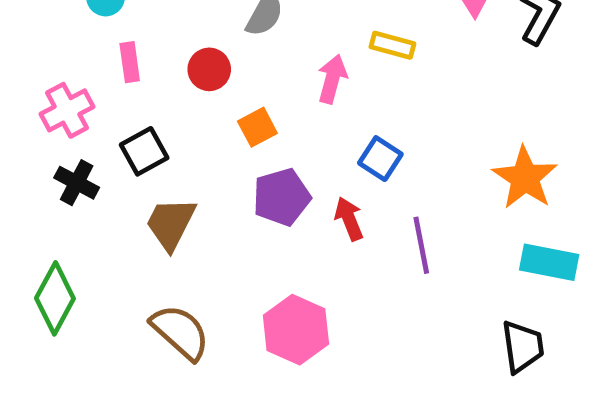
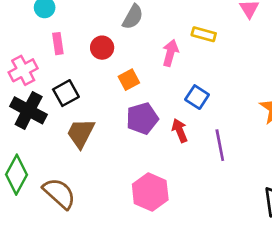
black cross: (77, 183) -> (29, 110), size x1.5
brown semicircle: (180, 332) -> (59, 193), moved

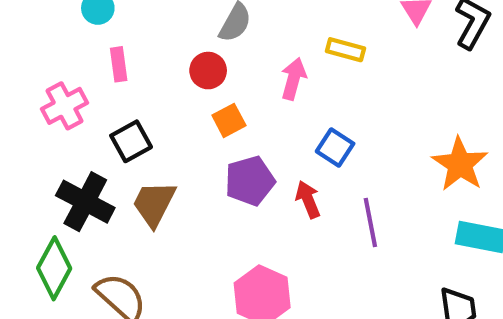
red circle: (102, 48) -> (208, 71), moved
black cross: (29, 110) -> (85, 202), moved

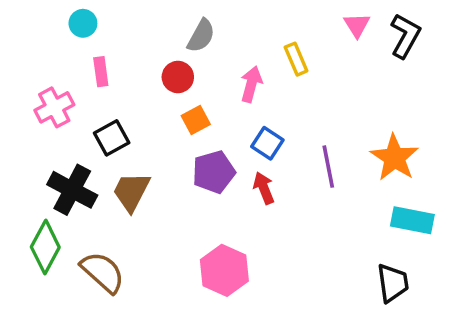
yellow rectangle: (345, 50) -> (296, 59), turned 52
blue square: (335, 148) -> (267, 143), moved
purple line: (370, 222) -> (328, 167), moved

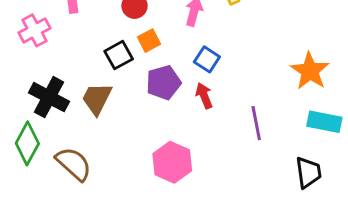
black square: (112, 138) -> (119, 55), moved
purple line: (328, 167) -> (256, 123), moved

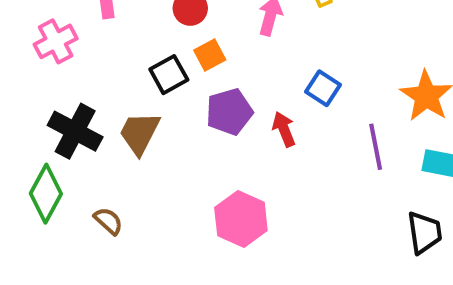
blue square: (207, 59) -> (323, 88), moved
purple line: (256, 123) -> (376, 147), moved
brown semicircle: (74, 164) -> (108, 221), size x0.6

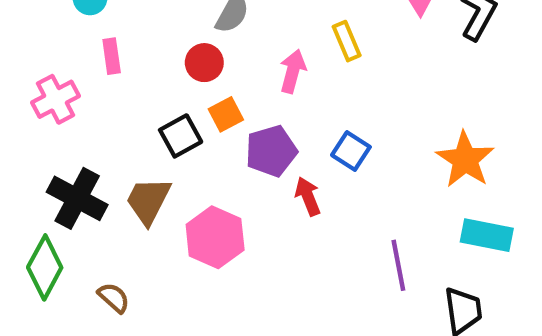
purple pentagon: (229, 112) -> (271, 151), moved
purple line: (376, 147) -> (398, 265), moved
pink hexagon: (241, 219) -> (215, 237), moved

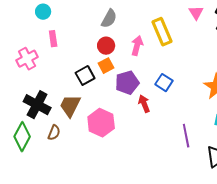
yellow rectangle: (347, 41) -> (162, 32), size x1.5
red circle: (204, 63) -> (106, 46), moved
brown semicircle: (114, 298) -> (54, 133), moved, turned 70

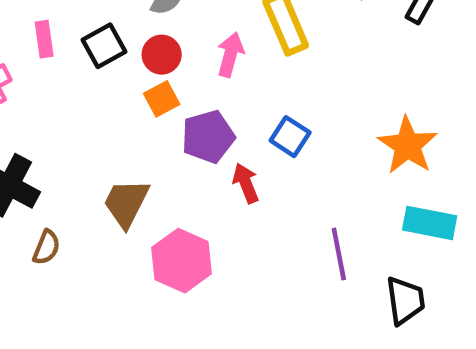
black square: (85, 76) -> (104, 46), moved
brown trapezoid: (70, 106) -> (126, 203), moved
pink hexagon: (101, 123) -> (182, 261), moved

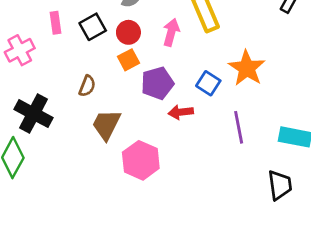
orange star: (407, 145) -> (247, 68), moved
red arrow: (246, 183) -> (181, 112), turned -75
brown semicircle: (46, 247) -> (87, 86), moved
purple line: (339, 254) -> (239, 127), moved

